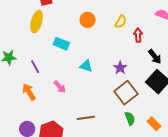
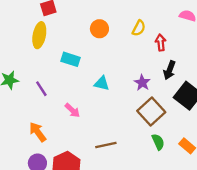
black arrow: (155, 57) -> (170, 70), moved, turned 63
orange arrow: (29, 92) -> (38, 132), moved

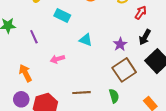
red arrow: (161, 43) -> (141, 13), turned 32
pink arrow: (72, 110) -> (57, 59), turned 112
green semicircle: (158, 142) -> (114, 96), moved

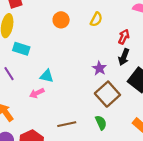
red arrow: (141, 13) -> (124, 37), moved
cyan rectangle: (62, 16) -> (21, 49), moved
cyan triangle: (86, 40) -> (47, 76), moved

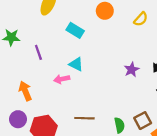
cyan rectangle: (21, 49) -> (75, 30), moved
brown square: (107, 94) -> (143, 121), moved, size x0.7

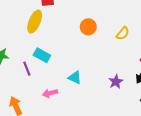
cyan rectangle: (75, 30) -> (42, 55), moved
cyan triangle: (76, 64) -> (75, 78), moved

